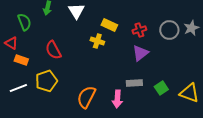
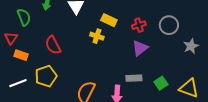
gray star: (191, 28) -> (191, 46), moved
red triangle: (11, 43) -> (11, 38), turned 32

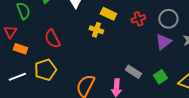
purple triangle: (140, 48) -> (163, 42), moved
gray rectangle: (134, 78) -> (133, 72), turned 35

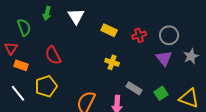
yellow cross: (96, 30) -> (112, 62), moved
purple triangle: (163, 42) -> (164, 58), turned -30
white line: (17, 77) -> (18, 93), turned 72

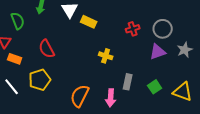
yellow rectangle: (109, 30) -> (89, 22), moved
purple triangle: (164, 58) -> (158, 52), turned 48
gray rectangle: (134, 88) -> (128, 82), turned 70

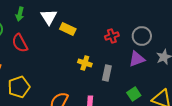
red semicircle: (47, 49) -> (20, 43), moved
gray rectangle: (128, 82) -> (107, 73), moved

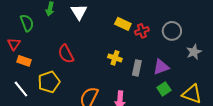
yellow rectangle: (68, 29) -> (123, 24), moved
red semicircle: (20, 43) -> (66, 54), moved
purple triangle: (137, 59) -> (161, 67), moved

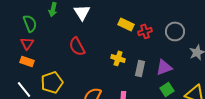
red triangle: (14, 44) -> (27, 43), moved
red semicircle: (66, 54) -> (77, 46), moved

